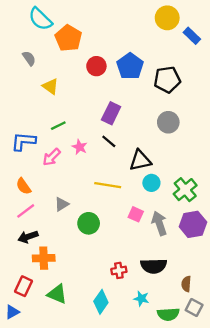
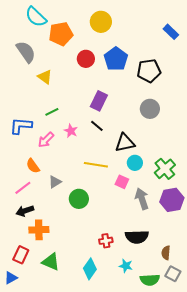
yellow circle: (167, 18) -> (101, 22), moved
orange pentagon: (68, 38) -> (61, 34), turned 30
gray semicircle: (29, 58) -> (26, 52), size x1.6
orange semicircle: (23, 186) -> (33, 166), moved
pink square: (136, 214) -> (122, 182), moved

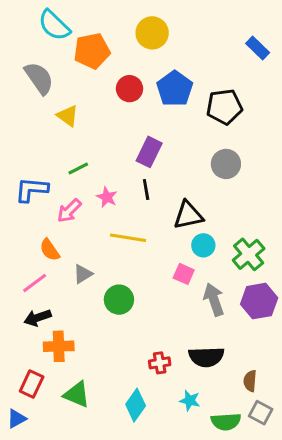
black line: (97, 126) -> (146, 190), turned 40
yellow line: (96, 165) -> (128, 238), moved

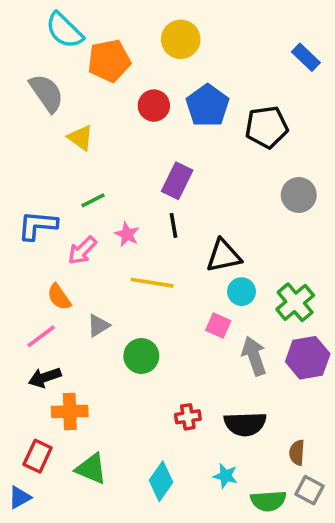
gray circle: (226, 164) -> (299, 195), moved
red cross: (160, 363) -> (188, 417), moved

